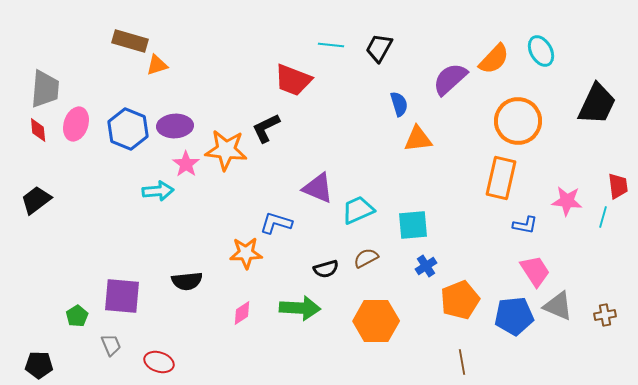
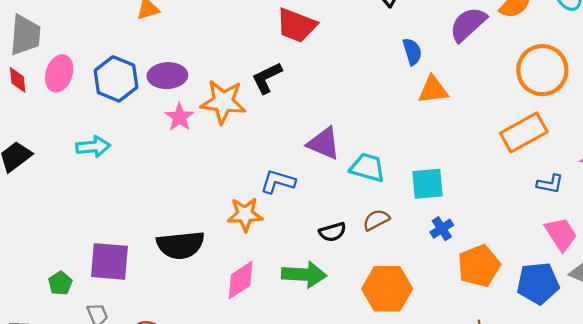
orange rectangle: (501, 178) -> (524, 132), turned 48
cyan arrow: (158, 191) -> (93, 147), moved
cyan trapezoid: (358, 210) -> (367, 167), turned 40
black semicircle: (187, 281) -> (181, 245), size x1.4
pink diamond: (242, 313) -> (241, 280), size x1.5

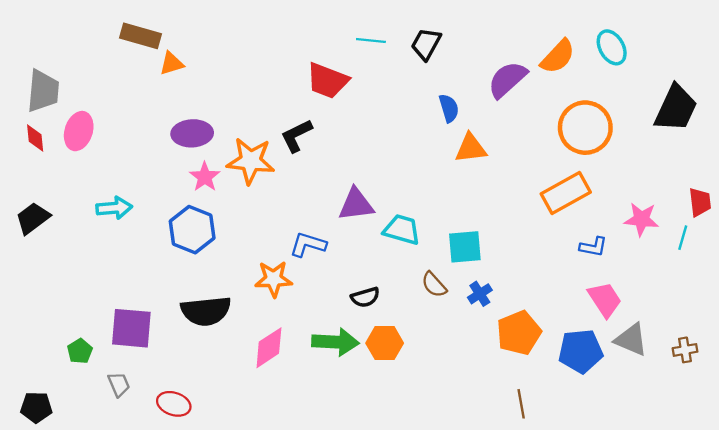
blue hexagon: (116, 79) -> (192, 230), moved
purple triangle: (324, 143) -> (356, 204), turned -30
brown semicircle: (376, 220) -> (434, 285), moved, turned -104
orange hexagon: (387, 289) -> (385, 343), moved, size x0.7

